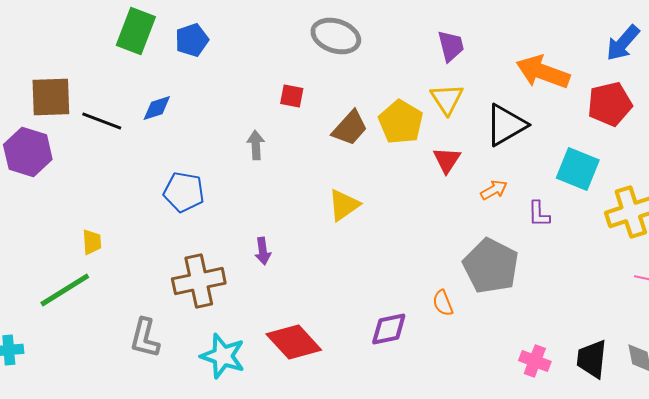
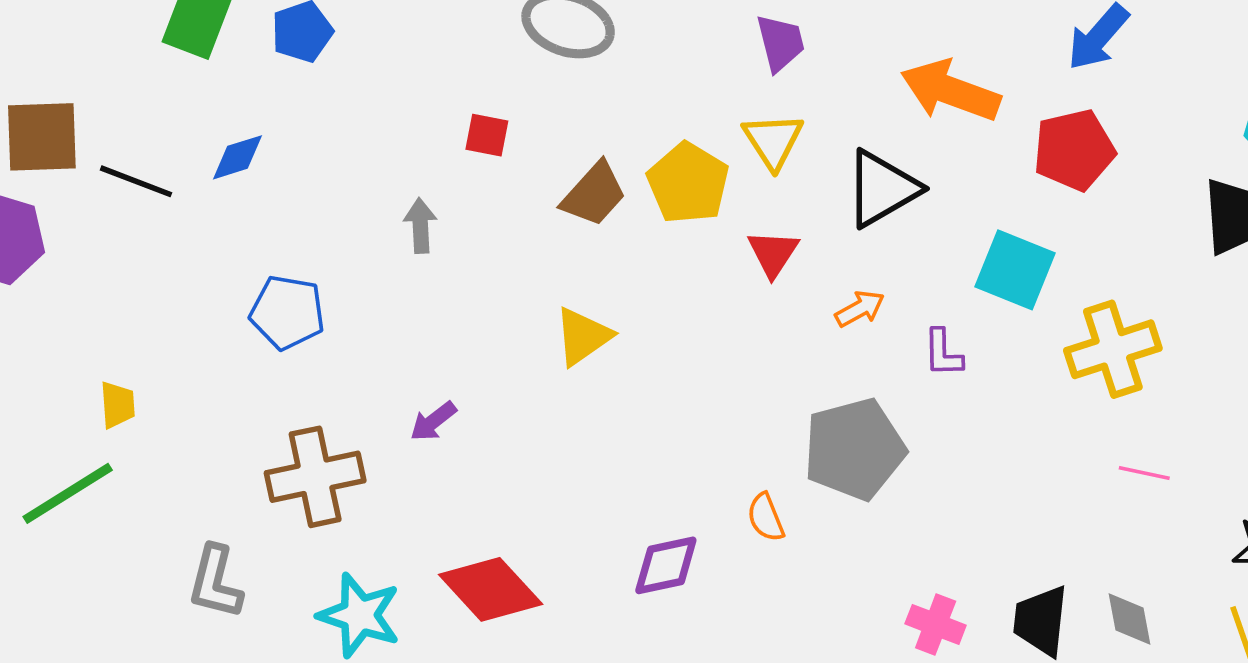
purple arrow: (263, 251) -> (433, 421), turned 60
gray pentagon: (491, 266) -> (854, 449), turned 30

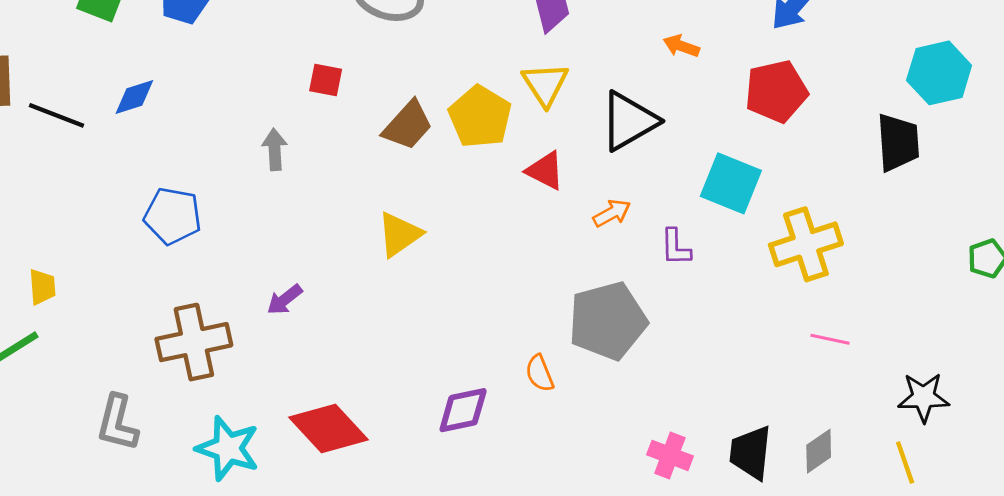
orange arrow: (950, 91) -> (681, 46), size x0.5
red triangle: (773, 253) -> (545, 171), turned -36
gray diamond: (1129, 619) -> (819, 451), turned 66

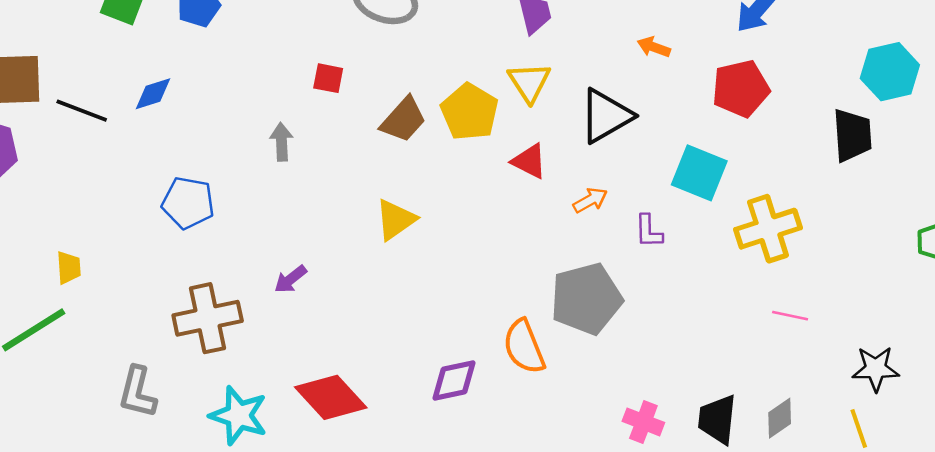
orange semicircle: (540, 373) -> (524, 347), size x1.6

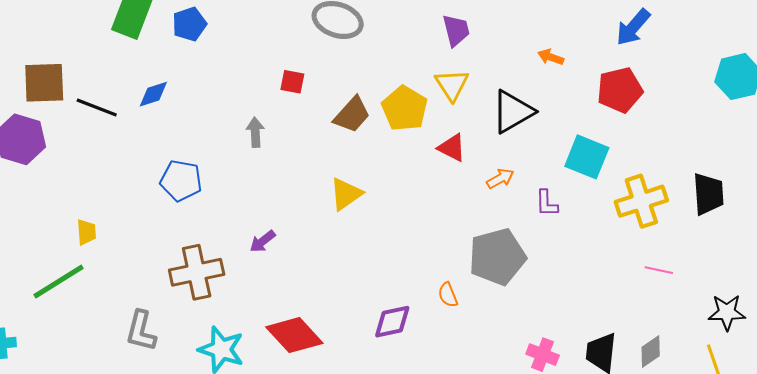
black trapezoid: (852, 135) -> (708, 194), moved
orange semicircle: (524, 347) -> (448, 295), size x0.6

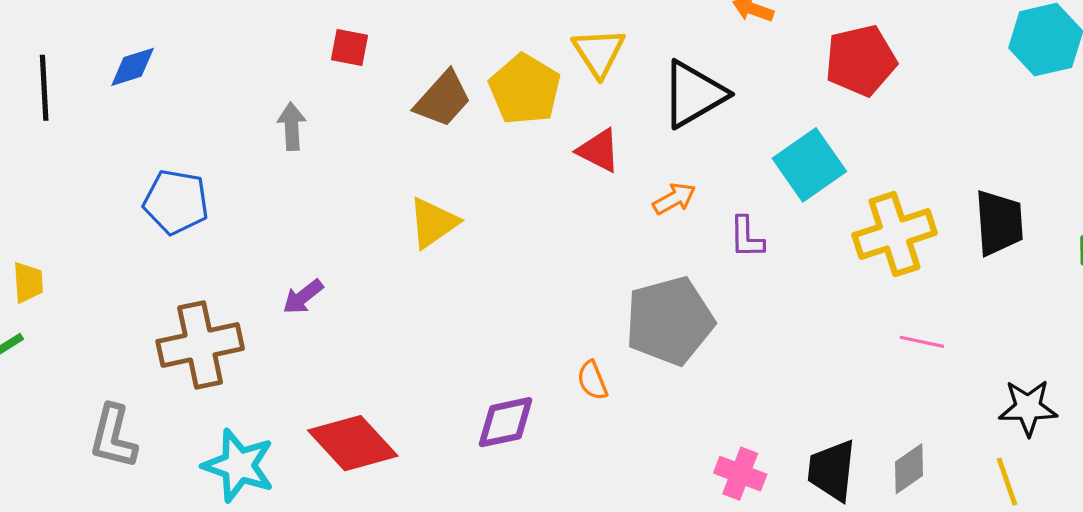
black line: (97, 107) -> (44, 88), turned 66
cyan square: (587, 157) -> (809, 165), turned 33

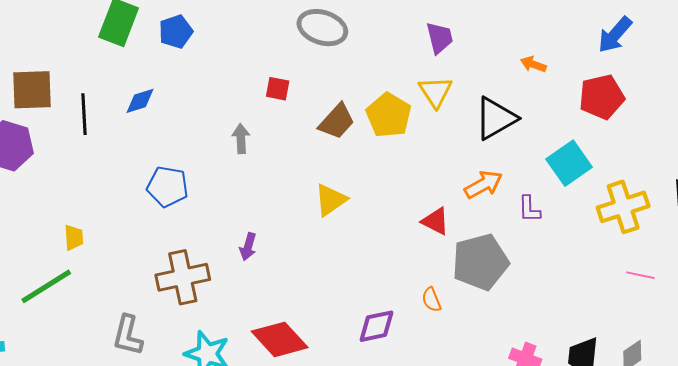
red triangle: (599, 150) -> (436, 221), moved
orange arrow: (674, 199) -> (483, 185), size x1.4
purple arrow: (303, 297) -> (248, 247), turned -36

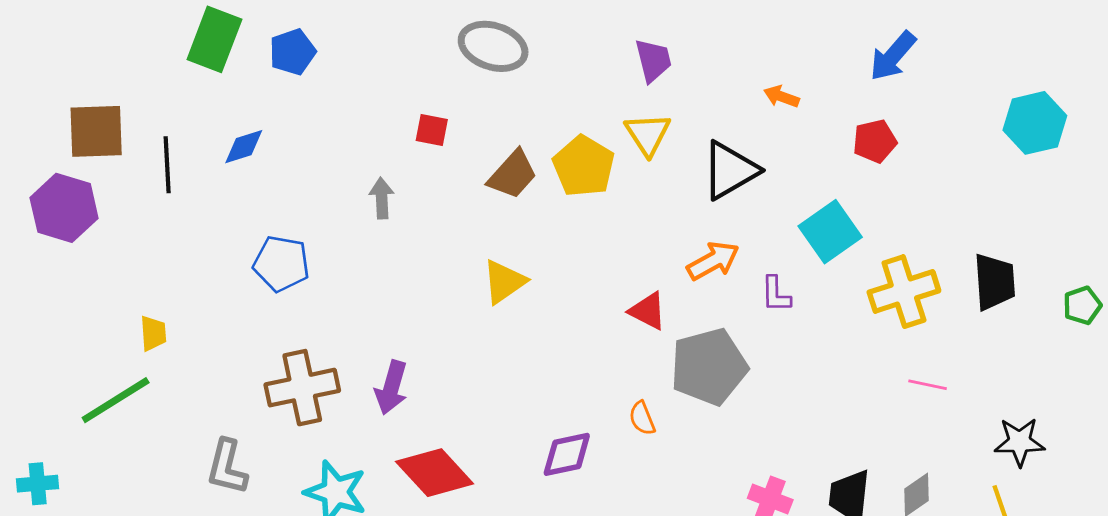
red pentagon: (602, 97) -> (875, 141), size x0.7
purple arrow: (248, 247) -> (391, 388), moved, size x1.4

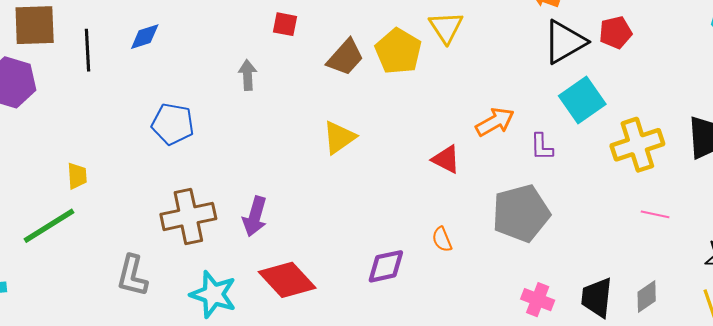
black triangle: (730, 170) -> (565, 42), moved
gray pentagon: (709, 367) -> (521, 213), moved

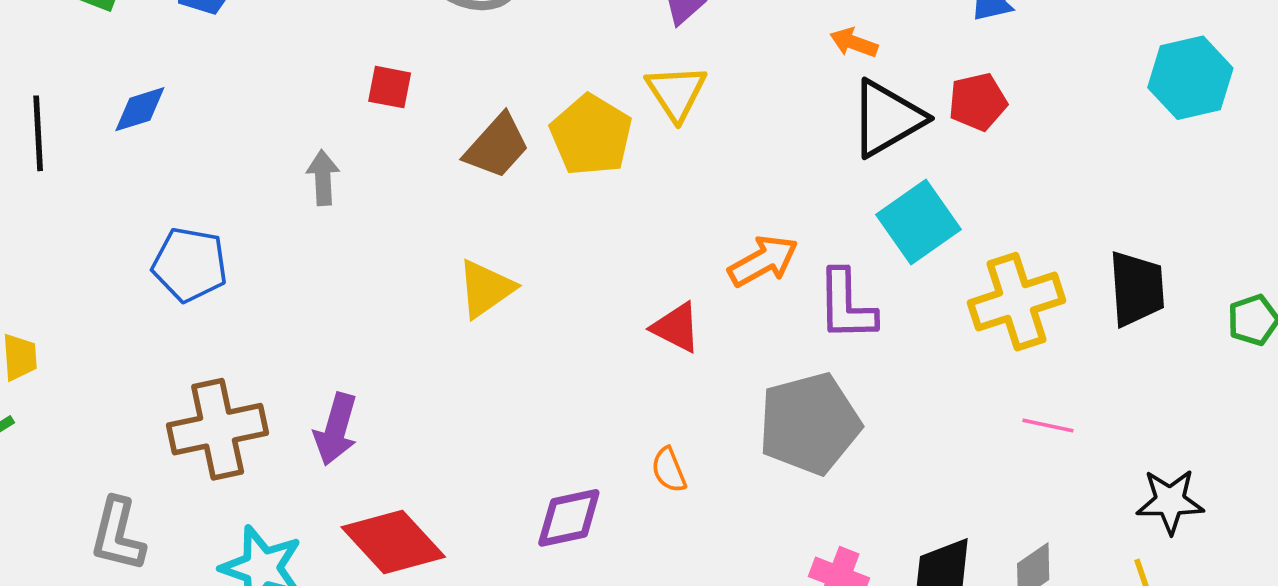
purple L-shape: (542, 147) -> (846, 305), size x1.5

